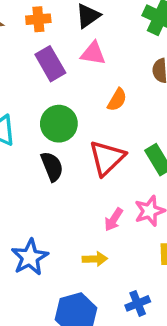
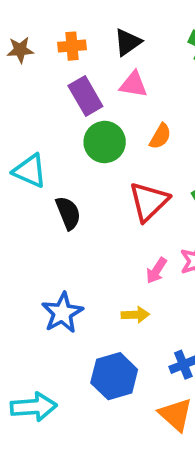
green circle: (59, 124) -> (105, 142), moved
black semicircle: (52, 166) -> (68, 213), moved

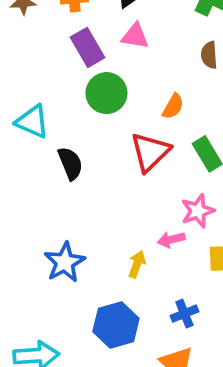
orange semicircle: (160, 136) -> (173, 106), moved
pink arrow: (156, 271) -> (171, 239), moved, turned 44
yellow arrow: (135, 315) -> (137, 264), turned -68

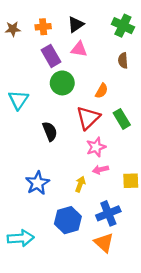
cyan triangle: (32, 122) -> (18, 100), turned 40
black semicircle: (70, 163) -> (50, 131), moved
pink star: (198, 211) -> (96, 147), moved
blue cross: (184, 314) -> (108, 213), size x1.5

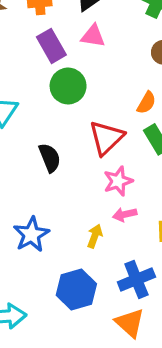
orange semicircle: (102, 91) -> (146, 103), moved

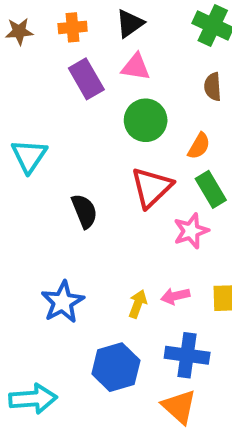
green circle: (68, 86) -> (146, 120), moved
pink star: (118, 181) -> (191, 231), moved
pink arrow: (125, 214) -> (175, 296), moved
blue cross: (136, 279) -> (187, 355), turned 30

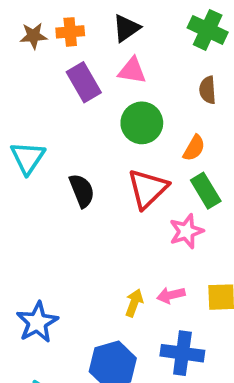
brown star: (19, 31) -> (33, 36), moved
black semicircle: (84, 211) -> (82, 191), moved
blue star: (63, 302) -> (37, 322), moved

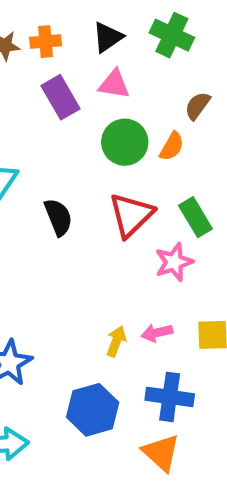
green cross: (208, 30) -> (172, 35), moved
brown semicircle: (208, 90) -> (198, 106), turned 40
orange semicircle: (194, 148) -> (172, 146), moved

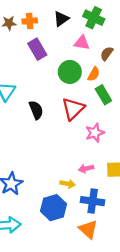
pink triangle: (114, 84) -> (82, 43), moved
green rectangle: (195, 217) -> (103, 95), moved
yellow arrow: (116, 341) -> (68, 184), moved, turned 80

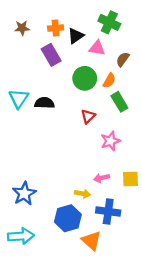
black triangle: (61, 19) -> (76, 36), moved
orange cross: (30, 21) -> (56, 28), moved
red triangle: (73, 109) -> (88, 116), size x0.6
black semicircle: (36, 110) -> (44, 103), moved, turned -66
orange triangle: (88, 229) -> (91, 241), moved

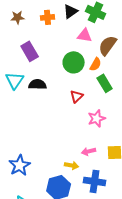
black triangle: (76, 36) -> (71, 11), moved
purple rectangle: (51, 55) -> (30, 51), moved
brown semicircle: (123, 59) -> (108, 45), size x1.5

